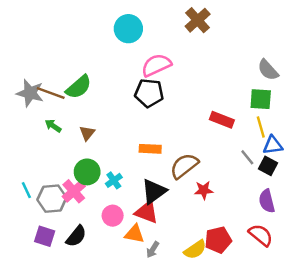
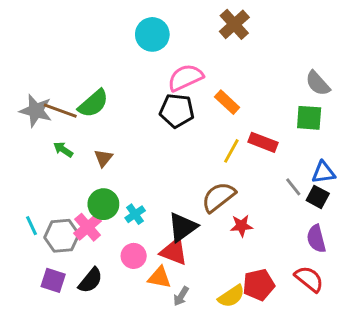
yellow line: (261, 127) -> (231, 151), moved, turned 45
orange rectangle: (150, 149) -> (227, 102), moved, turned 40

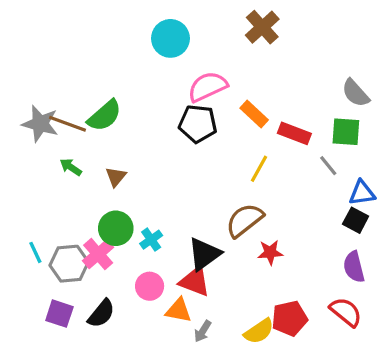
red rectangle: (263, 142) -> (294, 133), moved
gray line: (293, 187) -> (328, 166), moved

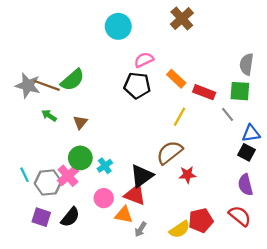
pink semicircle: (207, 87) -> (144, 60), size x0.7
gray semicircle: (356, 93) -> (247, 64), turned 50

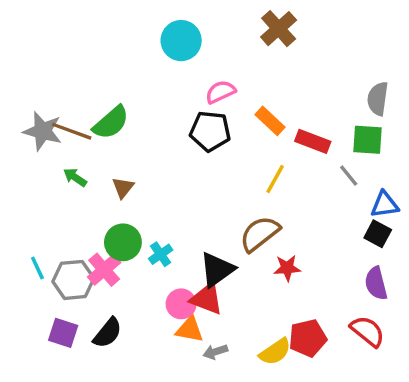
pink circle: (104, 198) -> (181, 304), moved
gray arrow: (141, 229) -> (215, 352), turned 40

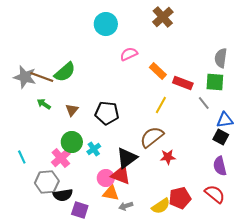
black pentagon: (210, 131) -> (107, 113), moved
gray hexagon: (73, 280) -> (47, 182), moved
purple square: (63, 333) -> (80, 210), moved
black semicircle: (108, 333) -> (63, 195), turned 42

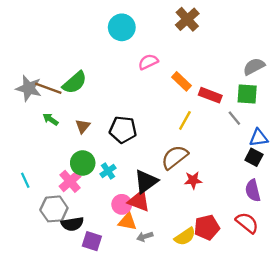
gray semicircle: (221, 58) -> (254, 66), turned 54

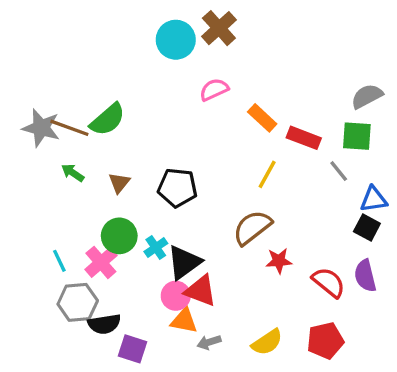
brown cross: (187, 19) -> (219, 28), moved
cyan line: (25, 180) -> (59, 261), moved
black triangle: (146, 181) -> (184, 262), moved
red semicircle: (247, 223) -> (329, 282), moved
red pentagon: (207, 227) -> (325, 341), moved

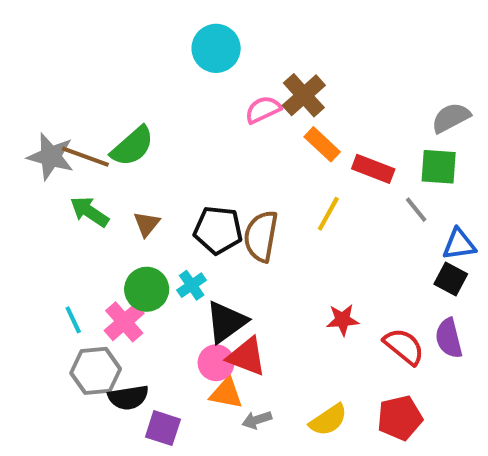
brown cross: (219, 28) -> (304, 95), moved
green arrow: (73, 173) -> (89, 212), size x1.4
brown semicircle: (252, 228) -> (261, 236), moved, turned -42
cyan cross: (156, 248) -> (192, 285), moved

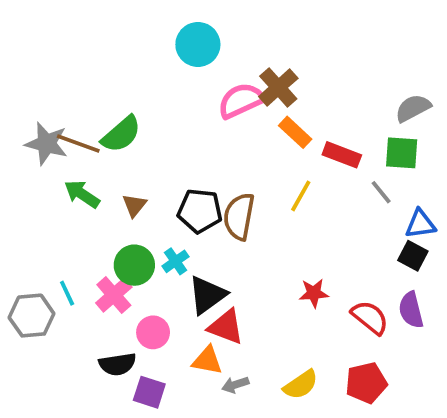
pink semicircle: (263, 110) -> (241, 101), size x1.4
pink circle: (216, 363) -> (153, 332), moved
gray hexagon: (96, 371) -> (32, 316), moved

